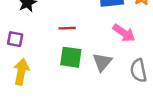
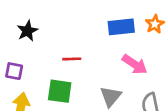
green square: (71, 57) -> (60, 91), moved

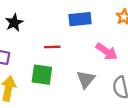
blue rectangle: (121, 27) -> (80, 19), moved

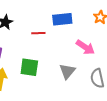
red line: (52, 47) -> (38, 33), moved

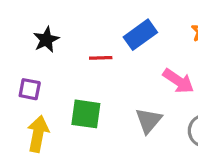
blue rectangle: (62, 19) -> (140, 35), turned -30

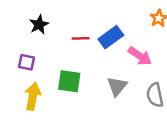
blue rectangle: (140, 35) -> (111, 37), moved

